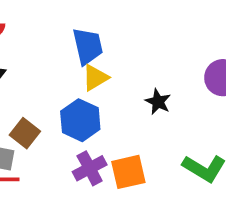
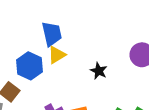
blue hexagon: (80, 120) -> (30, 66), moved

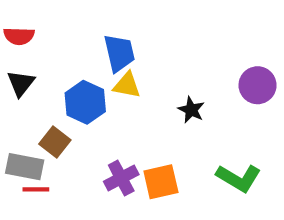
yellow triangle: (57, 55) -> (127, 85), turned 42

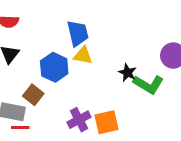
green L-shape: (239, 178) -> (148, 84), moved

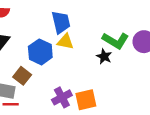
green L-shape: (148, 84) -> (115, 41), moved

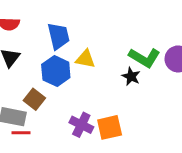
blue trapezoid: (61, 22) -> (59, 36), moved
purple cross: (62, 97) -> (81, 125), turned -36

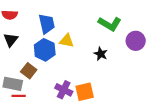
green L-shape: (144, 58) -> (110, 24), moved

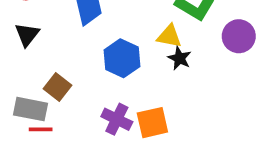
yellow triangle: (67, 41) -> (169, 36), moved
blue hexagon: (45, 50) -> (122, 58), moved

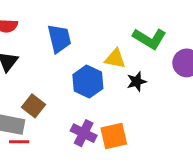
yellow triangle: (169, 36) -> (115, 59), moved
black star: (179, 58) -> (137, 82), turned 30

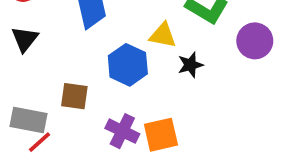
brown square: (33, 106) -> (74, 96), moved, turned -30
red line: (19, 142) -> (40, 142), turned -42

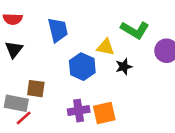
brown square: (74, 96) -> (36, 89), moved
purple cross: (122, 131) -> (79, 111), turned -35

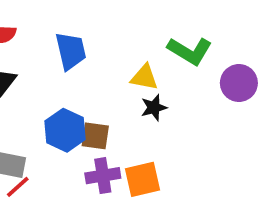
blue hexagon: (82, 67) -> (65, 130), moved
black star: (124, 67) -> (154, 108), moved
brown square: (36, 89) -> (95, 136), moved

